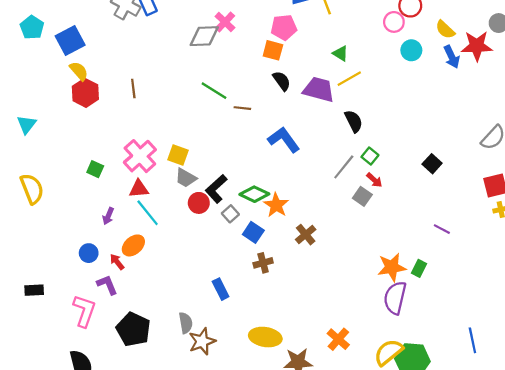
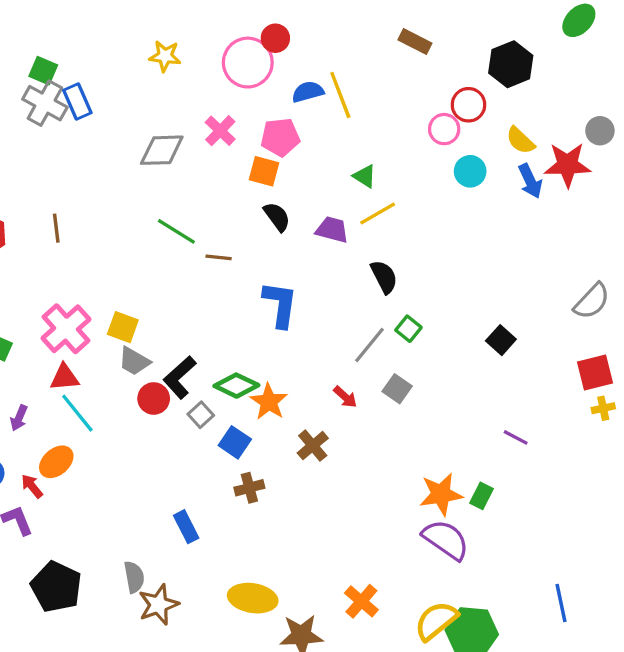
pink cross: (225, 22) -> (220, 131), moved
purple trapezoid: (319, 90) -> (332, 230), size x0.7
blue L-shape: (284, 140) -> (280, 304), turned 44
red arrow: (374, 180) -> (345, 397), moved
purple semicircle: (395, 298) -> (446, 540), turned 112

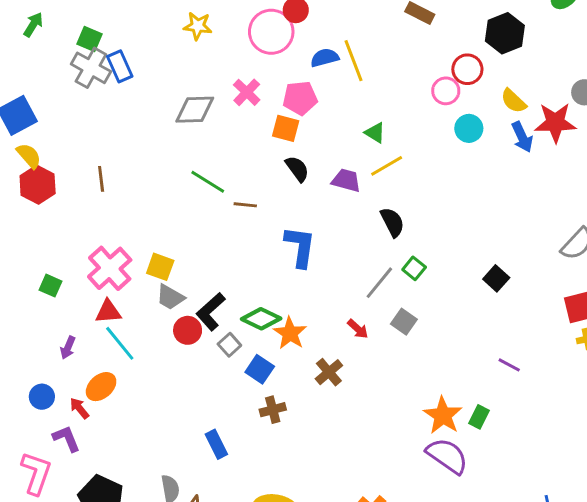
orange star: (441, 494) -> (443, 415), turned -30

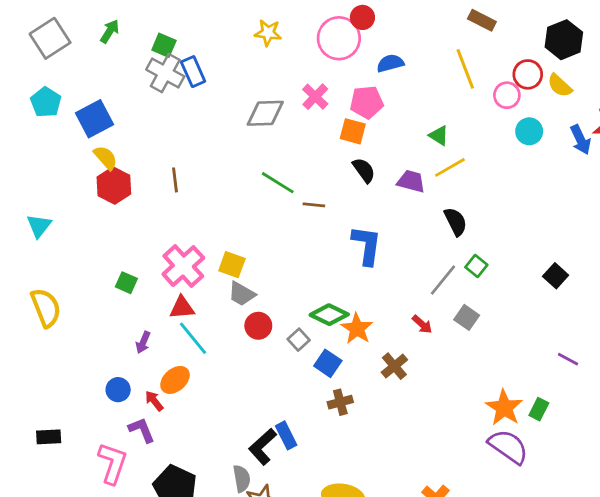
yellow line: (353, 61) -> (465, 69), moved
yellow semicircle: (514, 101) -> (560, 85), moved
black L-shape: (211, 312) -> (262, 447), moved

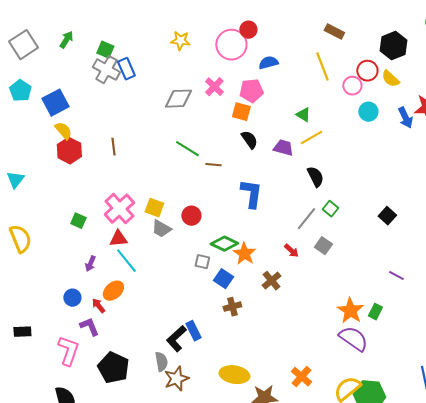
red circle: (258, 326) -> (191, 216), moved
gray square: (299, 340) -> (202, 262), turned -35

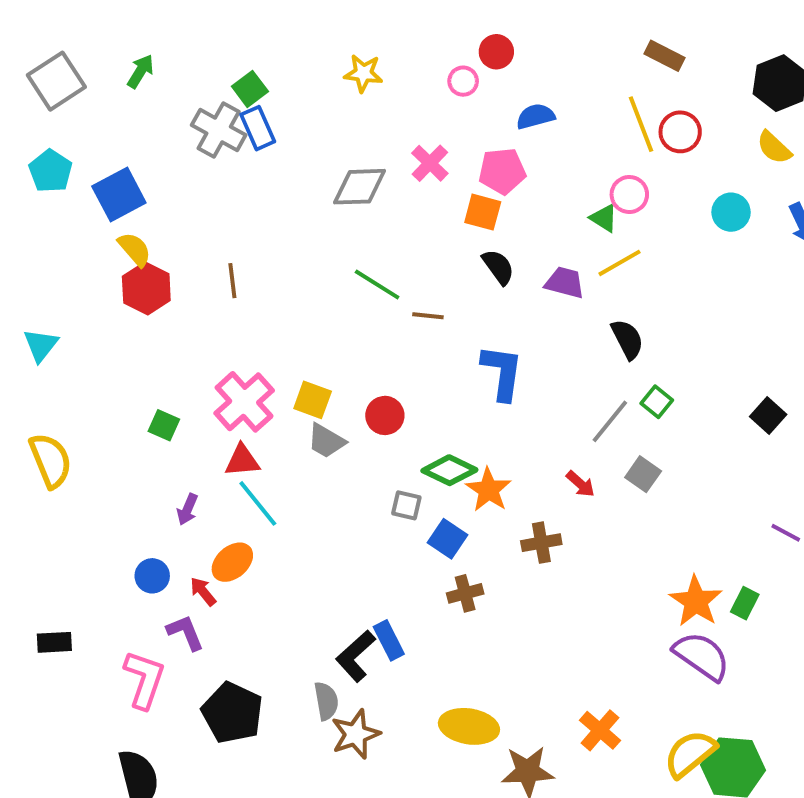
pink circle: (231, 45) -> (463, 81), size x0.5
green square: (105, 50) -> (250, 89), moved, turned 30
red circle: (367, 71) -> (680, 132), moved
pink circle: (352, 86) -> (629, 195), moved
brown cross: (271, 281) -> (541, 543), turned 30

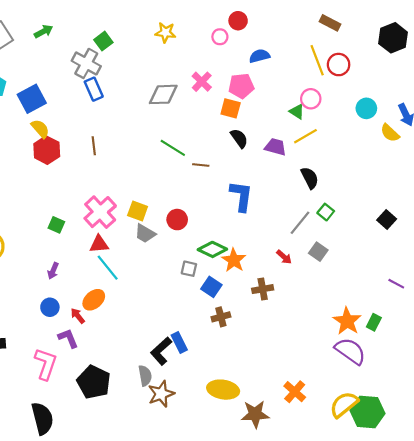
green arrow: (140, 71) -> (43, 31), turned 30
blue rectangle: (258, 128) -> (94, 89), moved
yellow semicircle: (774, 148) -> (390, 133), moved
purple arrow: (187, 509) -> (53, 271), moved

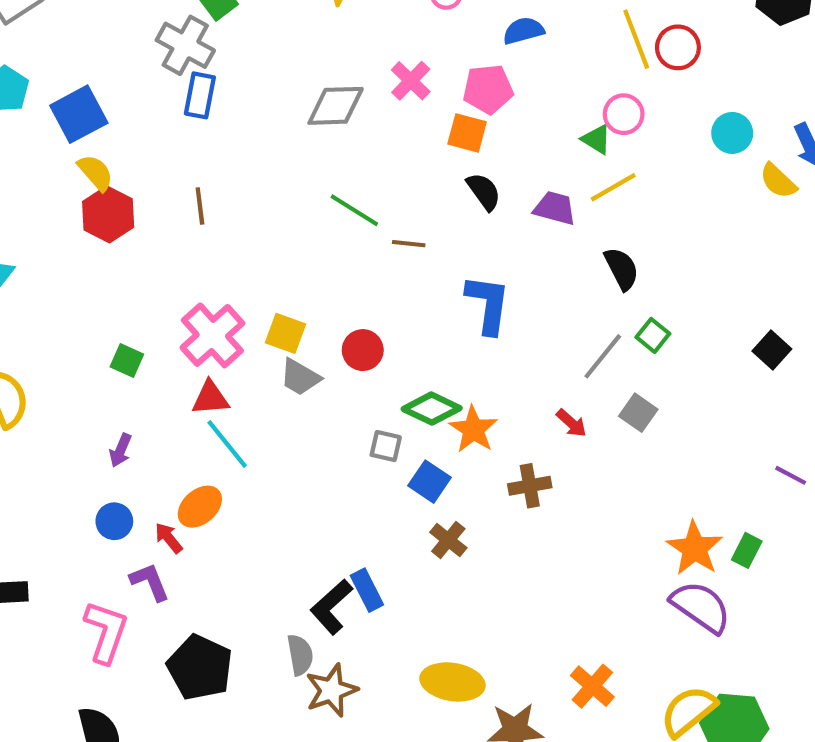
blue rectangle: (94, 89) -> (200, 95), turned 35
brown cross: (221, 317) -> (448, 540), turned -36

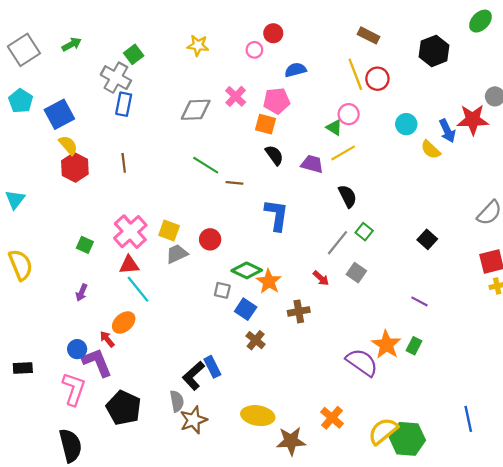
gray trapezoid: (300, 377) -> (177, 254), turned 125
purple line: (791, 475) -> (420, 301), moved
blue circle: (114, 521) -> (77, 349), moved
purple L-shape: (150, 582) -> (97, 362), size x1.4
purple semicircle: (701, 607) -> (362, 362), moved

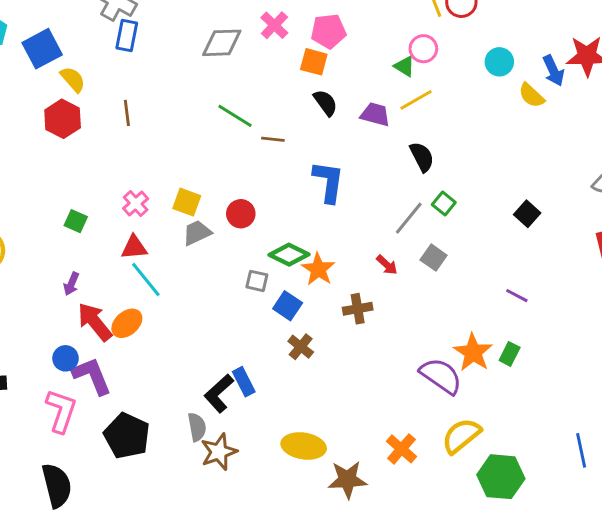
yellow semicircle: (68, 145) -> (73, 79), moved
pink cross: (130, 232) -> (136, 204), size x0.6
red arrow: (107, 339) -> (95, 322), moved, size x1.8
yellow semicircle: (383, 431) -> (461, 436), moved

